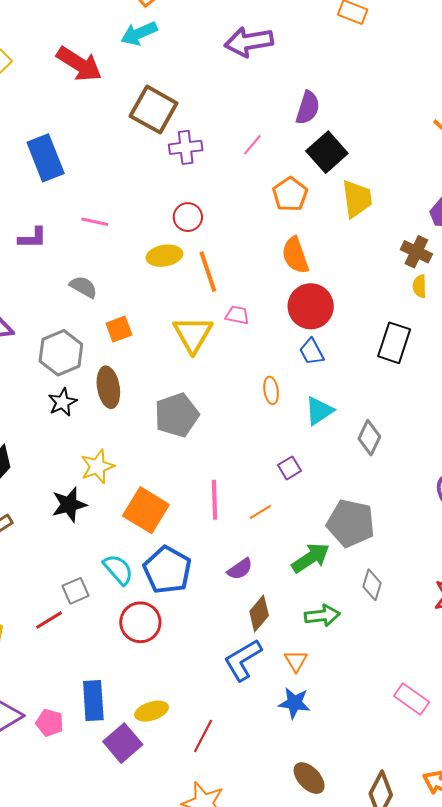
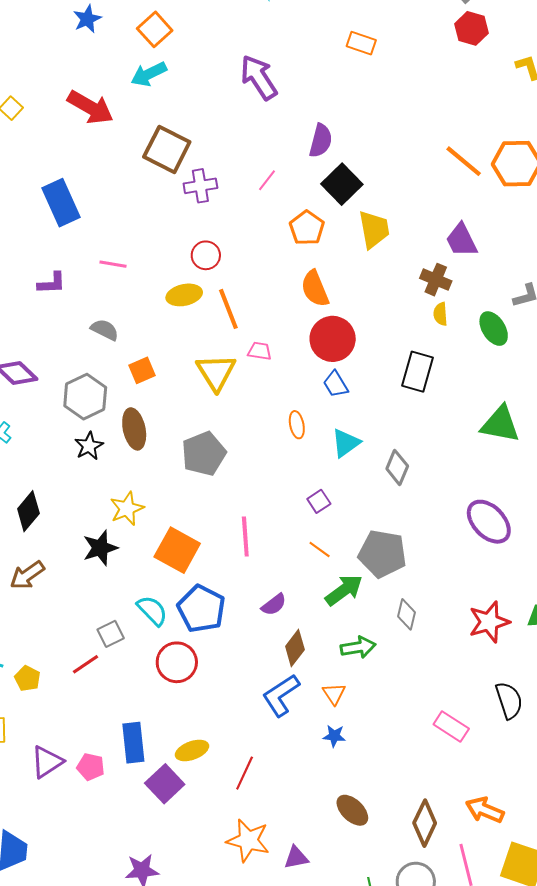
purple arrow: (249, 42) -> (259, 77), turned 69
orange line: (260, 512) -> (320, 549), moved, turned 70
blue star: (294, 703) -> (334, 736), size x0.7

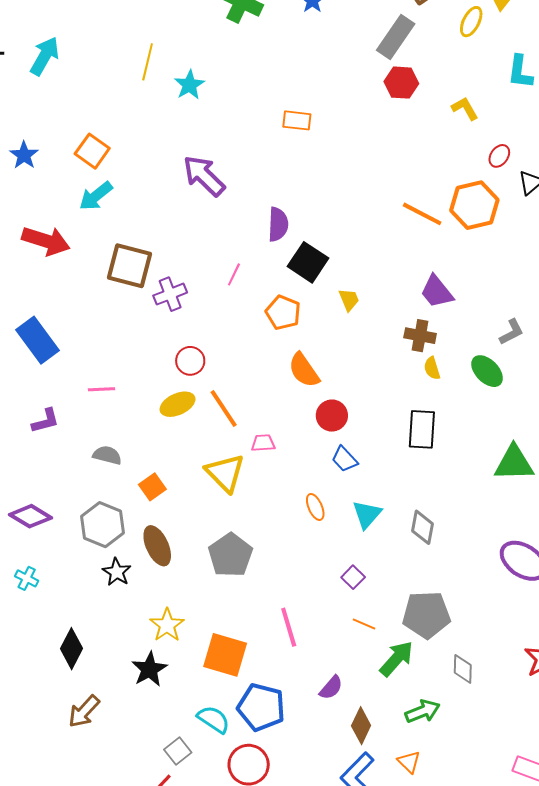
yellow trapezoid: (374, 229) -> (349, 300), size x0.6
red circle: (333, 339) -> (332, 416), size x0.7

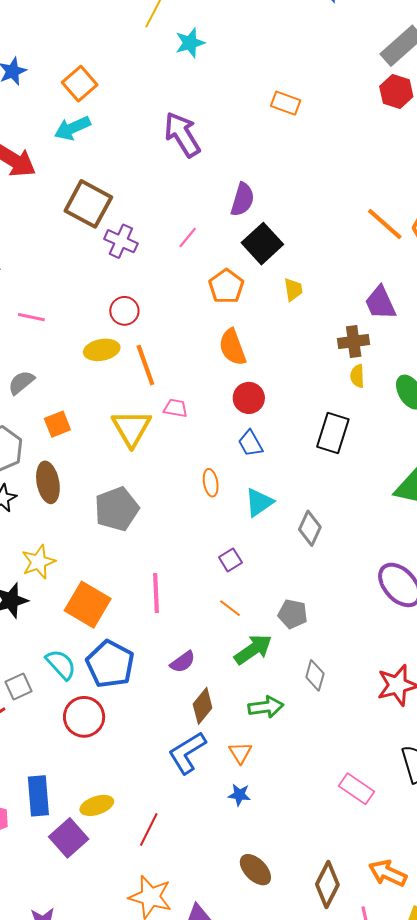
purple cross: (170, 294) -> (121, 241), turned 32
brown cross: (420, 336) -> (354, 342), turned -32
gray semicircle: (107, 455) -> (21, 382), turned -68
gray pentagon: (426, 615) -> (293, 614), size x0.6

